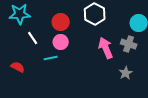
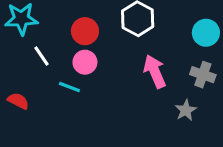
gray cross: (129, 44) -> (203, 75), moved
cyan line: (51, 58) -> (69, 87), turned 32

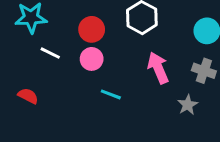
white line: (42, 56) -> (50, 53), turned -30
cyan line: (69, 87) -> (111, 94), moved

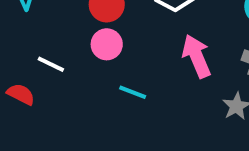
white line: (50, 53) -> (51, 64), moved

